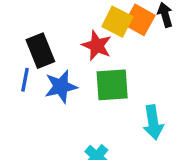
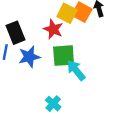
cyan arrow: (153, 122) -> (76, 70), moved, turned 150

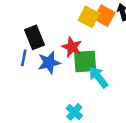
red star: (53, 29) -> (72, 47), moved

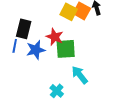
black rectangle: (35, 37) -> (24, 29), turned 36
cyan arrow: (98, 77) -> (80, 75), moved

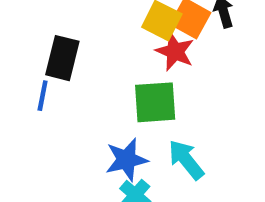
red star: (55, 37) -> (175, 51), moved
blue star: (36, 50) -> (126, 160), moved

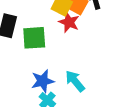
green square: (155, 102) -> (34, 38), moved

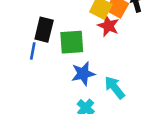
blue star: (43, 81) -> (83, 74), moved

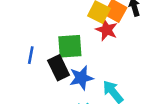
black rectangle: (44, 30) -> (59, 68), moved, turned -40

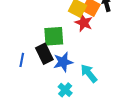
blue line: (31, 55) -> (22, 60), moved

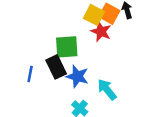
blue star: (63, 62) -> (77, 76), turned 30

